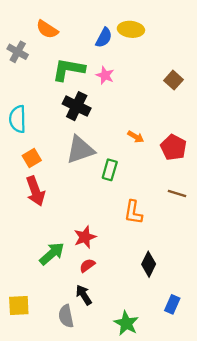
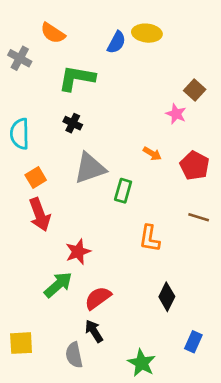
pink star: (105, 75) -> (176, 114), moved
black cross: (77, 106) -> (73, 123), moved, size x0.6
red star: (85, 237) -> (78, 252), moved
red semicircle: (87, 265) -> (98, 298), size x1.5

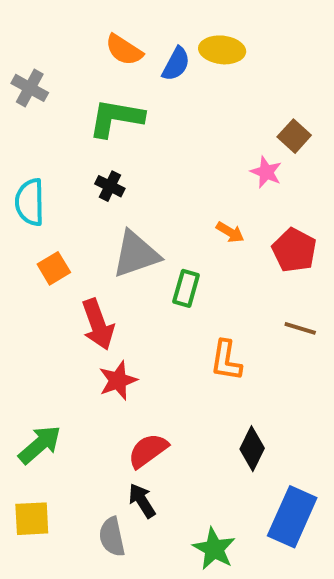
orange semicircle: (53, 33) -> (124, 50), moved
red arrow: (40, 215) -> (98, 324), moved
green arrow: (58, 285) -> (40, 445), moved
blue rectangle: (193, 342) -> (292, 517), size x1.8

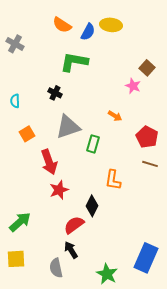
green L-shape: (116, 118) -> (74, 62), moved
cyan semicircle: (30, 202) -> (15, 101), size x0.6
red pentagon: (294, 250) -> (147, 137), moved
black diamond: (252, 449) -> (92, 206), moved

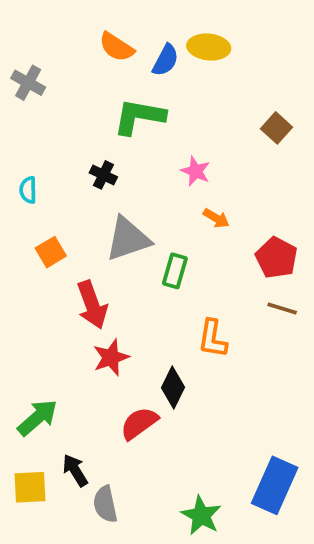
pink star: (133, 86) -> (196, 171), moved
black arrow: (71, 250) -> (75, 470), moved

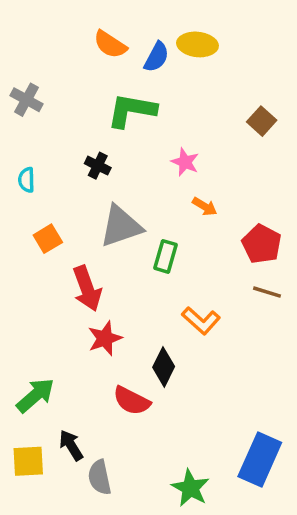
gray cross: (28, 83) -> (26, 100), moved
orange L-shape: (213, 339) -> (201, 321), turned -57
red semicircle: (139, 423) -> (132, 401), turned -117

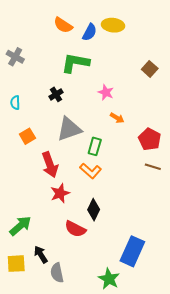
black cross: (98, 166) -> (56, 94), turned 32
orange L-shape: (201, 321) -> (91, 171), moved
blue rectangle: (260, 460) -> (132, 251), moved

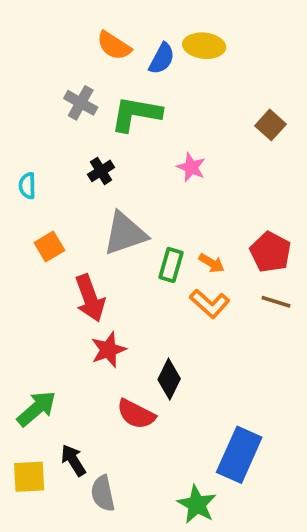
gray cross: (15, 57) -> (81, 103), moved
orange arrow: (117, 118) -> (212, 263), moved
orange L-shape: (91, 171) -> (210, 304), moved

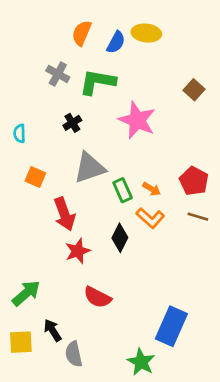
orange semicircle: (114, 46) -> (82, 33), turned 80
pink star: (191, 167) -> (137, 120), size x1.8
orange square: (49, 246) -> (35, 177), turned -36
green rectangle: (171, 265) -> (123, 190), turned -40
black diamond: (169, 379) -> (120, 238), moved

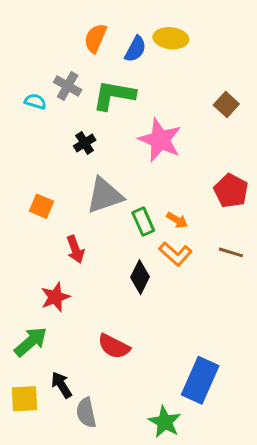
cyan semicircle: (20, 133) -> (35, 101), moved, turned 108
red pentagon: (194, 181) -> (231, 191), moved
red arrow: (64, 214) -> (75, 249), size x0.7
red star: (78, 251) -> (55, 297), moved

